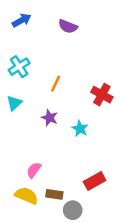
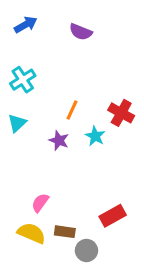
orange line: (56, 84) -> (72, 110), moved
cyan star: (80, 129) -> (95, 136), moved

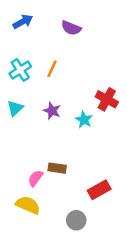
orange line: (72, 110) -> (52, 69), moved
purple star: (59, 140) -> (52, 111), moved
brown rectangle: (65, 232) -> (57, 168), moved

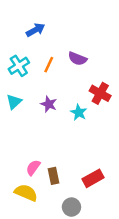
blue arrow: (23, 22) -> (36, 30), moved
purple semicircle: (71, 28) -> (77, 59), moved
brown rectangle: (57, 168) -> (54, 176), moved, turned 70

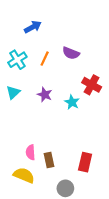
pink semicircle: (33, 168) -> (31, 152), turned -40
red rectangle: (93, 178) -> (85, 162), turned -48

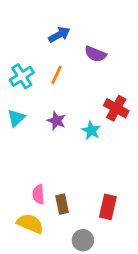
blue arrow: (33, 27) -> (59, 35), moved
purple semicircle: (71, 53) -> (95, 54), moved

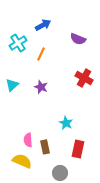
purple semicircle: (95, 54) -> (78, 39), moved
cyan cross: (22, 76) -> (18, 43), moved
cyan star: (91, 130) -> (66, 123), moved

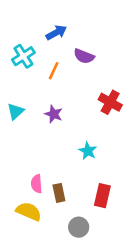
purple semicircle: (78, 39) -> (84, 56), moved
cyan star: (66, 123) -> (88, 151), moved

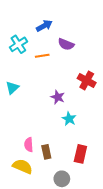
orange line: (54, 71) -> (42, 56), turned 56
purple star: (54, 114) -> (58, 97), moved

